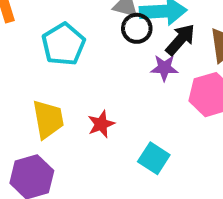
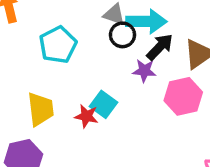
red star: (101, 124) -> (86, 116), turned 30
cyan square: (154, 158) -> (103, 104), moved

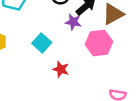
red star: (86, 116) -> (61, 69), moved

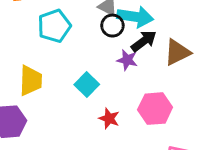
pink hexagon: (99, 43) -> (155, 109), moved

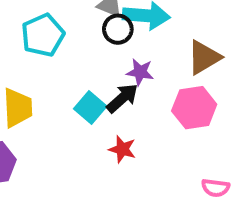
black arrow: (144, 41) -> (122, 98), moved
pink hexagon: (155, 109) -> (194, 108), moved

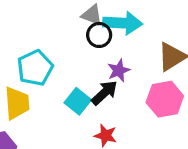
cyan pentagon: (43, 35) -> (35, 68), moved
purple star: (140, 72) -> (119, 70), turned -30

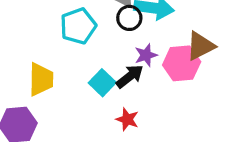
cyan pentagon: (35, 68) -> (78, 26), moved
pink hexagon: (165, 99) -> (182, 63), moved

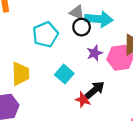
black arrow: (130, 76) -> (95, 90), moved

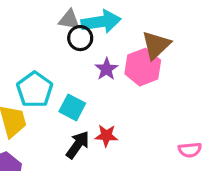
cyan pentagon: (45, 34) -> (35, 90), moved
black arrow: (95, 90) -> (78, 145), moved

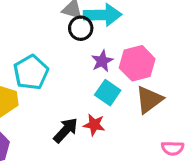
brown triangle: (156, 45) -> (149, 100), moved
cyan square: (72, 107) -> (108, 93), moved

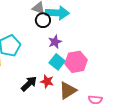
pink hexagon: (137, 63) -> (76, 62), moved
brown triangle: (149, 100) -> (68, 90), moved

